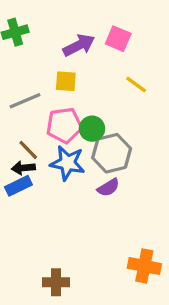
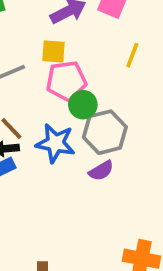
yellow line: (136, 85) -> (132, 55), turned 75
pink pentagon: (64, 125) -> (66, 81), moved

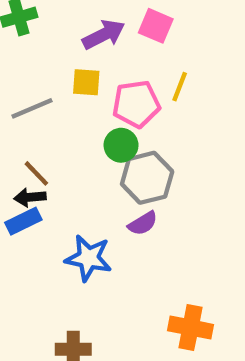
pink pentagon: (66, 81) -> (136, 104), moved
blue star: (55, 143) -> (88, 258), moved

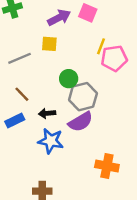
pink pentagon: (136, 104) -> (114, 58), moved
black arrow: (30, 197) -> (47, 113), moved
purple semicircle: (143, 223) -> (81, 122), size x1.5
orange cross: (190, 328) -> (107, 166), moved

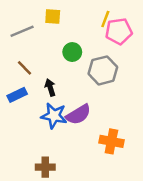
gray hexagon: (83, 97) -> (103, 70), moved
black arrow: (47, 113) -> (50, 88), turned 77
purple semicircle: (81, 122) -> (78, 114), moved

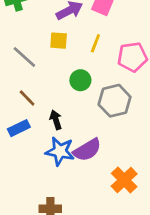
yellow line: (105, 19) -> (95, 43), moved
gray line: (22, 31) -> (24, 57), turned 65
orange cross: (111, 141) -> (124, 180), turned 35

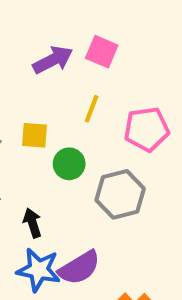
yellow square: (59, 41) -> (34, 135), moved

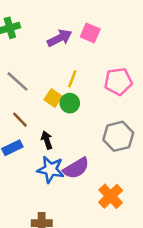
yellow line: (92, 109) -> (72, 79), moved
yellow square: (34, 135) -> (53, 98), moved, turned 30
gray hexagon: (120, 194) -> (118, 136), moved

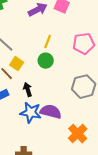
yellow square: (53, 98) -> (17, 64), moved
purple semicircle: (76, 168) -> (51, 112), turned -135

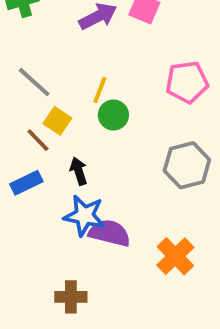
yellow line: (48, 42) -> (100, 90), moved
purple semicircle: (51, 112) -> (110, 233), moved

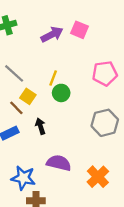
blue star: (84, 216) -> (23, 178), moved

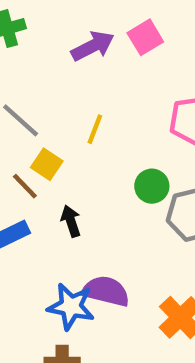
pink square: (79, 30) -> (145, 37), turned 36
green circle: (61, 93) -> (152, 186), moved
blue star: (23, 178) -> (71, 306), moved

